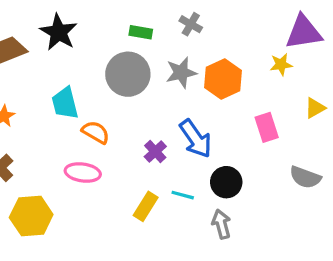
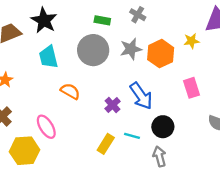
yellow star: (281, 64) -> (191, 41), moved
cyan trapezoid: (65, 103) -> (49, 57), moved
pink ellipse: (83, 172) -> (46, 127), moved, turned 50

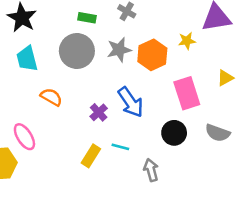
pink rectangle: (191, 88) -> (187, 93), size x1.4
black circle: (163, 127) -> (174, 133), moved

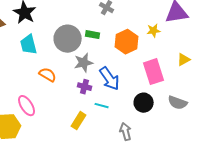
green rectangle: (87, 18) -> (93, 35), moved
gray star: (119, 50) -> (84, 63), moved
purple cross: (99, 112) -> (85, 87), turned -32
cyan line: (120, 147) -> (102, 106), moved

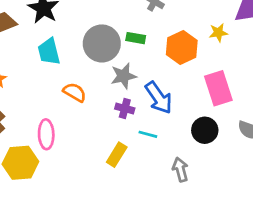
pink ellipse: (27, 106) -> (46, 134), turned 30

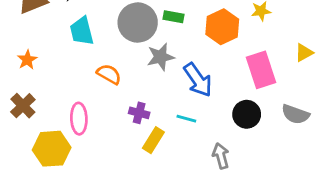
purple cross: (125, 109) -> (139, 113), moved

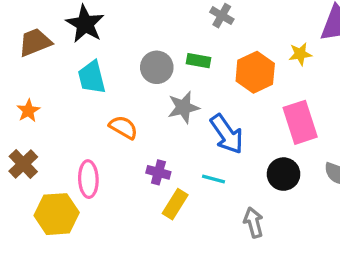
gray circle: (138, 22) -> (157, 67), size x0.7

